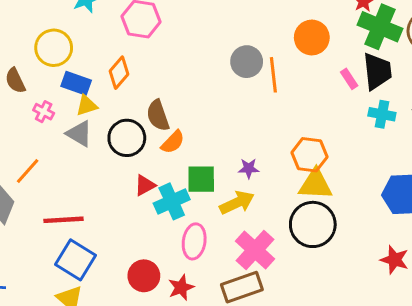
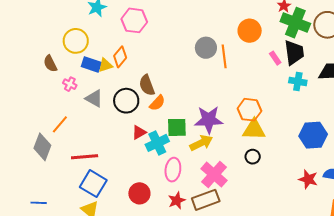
yellow triangle: (87, 105) -> (105, 65), moved
purple star: (249, 168) -> (209, 120), size x2.0
black circle: (313, 224) -> (253, 157), size x0.5
red star: (181, 287) -> (177, 200), moved

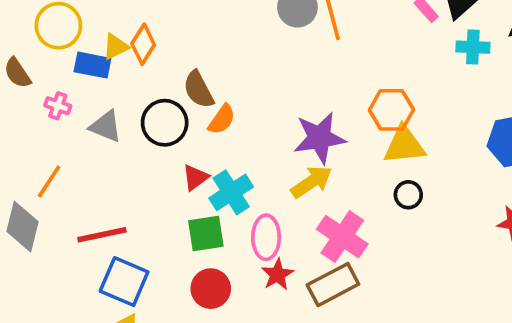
yellow triangle: (105, 65) -> (116, 47), moved
green square: (177, 127) -> (206, 234), moved
red star: (177, 200) -> (277, 275), moved

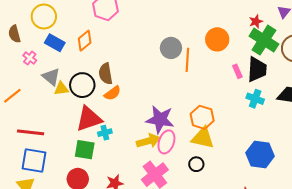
yellow triangle: (116, 47) -> (61, 89), moved
red triangle: (195, 177) -> (89, 119), size x1.8
cyan cross: (231, 192) -> (105, 133), size x0.6
pink ellipse: (266, 237) -> (166, 142), moved
blue square: (124, 282) -> (34, 160), turned -32

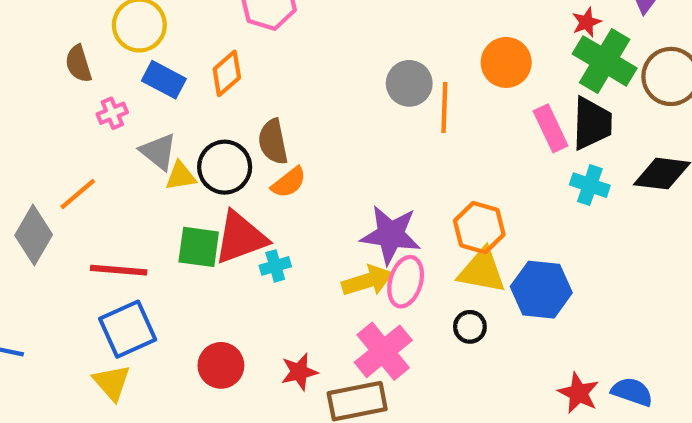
pink cross: (30, 58) -> (112, 113), turned 32
pink rectangle: (237, 71) -> (551, 128), size x1.5
green square: (85, 150) -> (199, 247), moved
blue hexagon: (260, 155) -> (541, 290), moved
blue square: (34, 160) -> (128, 329), turned -32

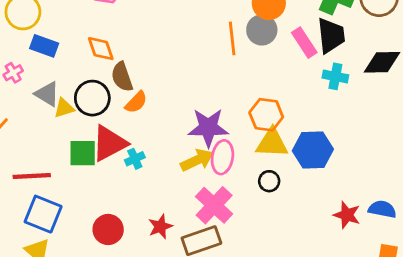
orange diamond: (227, 73) -> (101, 49), moved, turned -60
gray circle: (409, 83) -> (262, 30), moved
blue square: (128, 329) -> (43, 214), turned -36

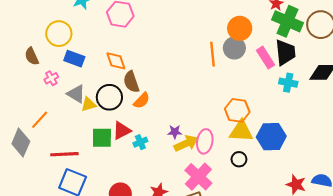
purple star: (208, 128) -> (175, 132), moved, size x0.5
red triangle: (109, 143) -> (122, 131), size x0.7

